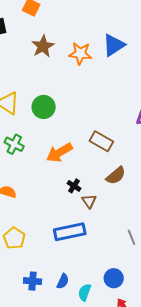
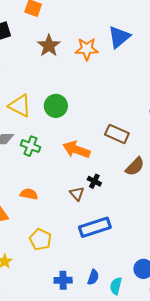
orange arrow: (59, 153) -> (76, 150), turned 56
brown triangle: (89, 201) -> (77, 194), moved

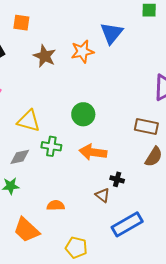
green circle: (56, 106) -> (83, 114), moved
brown rectangle: (117, 134) -> (146, 127), moved
green cross: (30, 146) -> (51, 146), moved

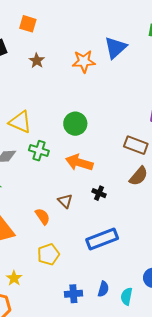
brown star: (45, 56) -> (37, 61), moved, size x0.7
brown triangle: (103, 195) -> (65, 201), moved
orange semicircle: (56, 205) -> (43, 216), moved, turned 48
yellow pentagon: (76, 248) -> (48, 254), turned 30

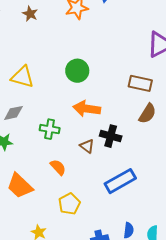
green cross: (39, 151) -> (50, 129), moved
black cross: (99, 193) -> (111, 136), size x1.5
brown triangle: (65, 201) -> (87, 146), moved

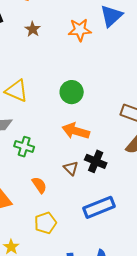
green cross: (50, 129) -> (24, 147), moved

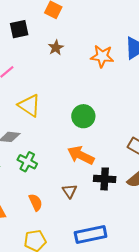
black cross: (96, 161) -> (105, 179), moved, turned -30

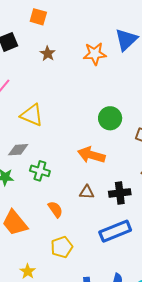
green circle: (83, 116) -> (110, 118), moved
black cross: (105, 179) -> (120, 193), moved
brown triangle: (70, 191) -> (87, 192), turned -42

